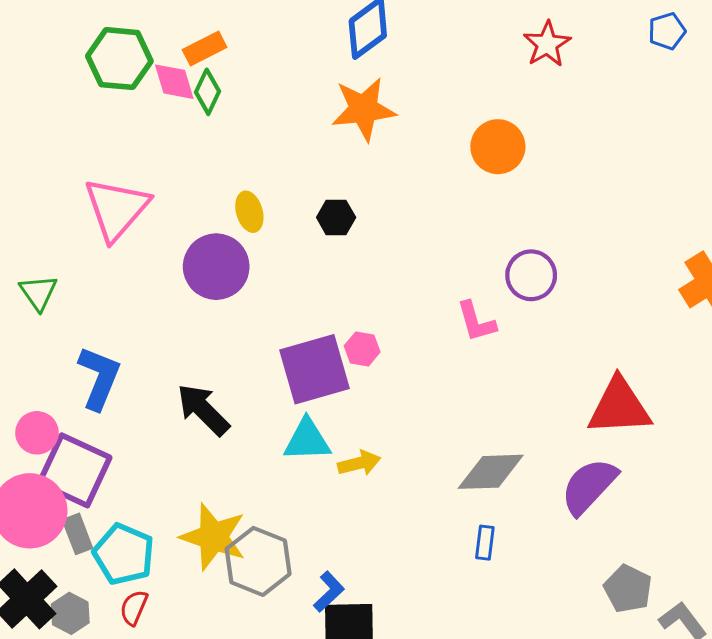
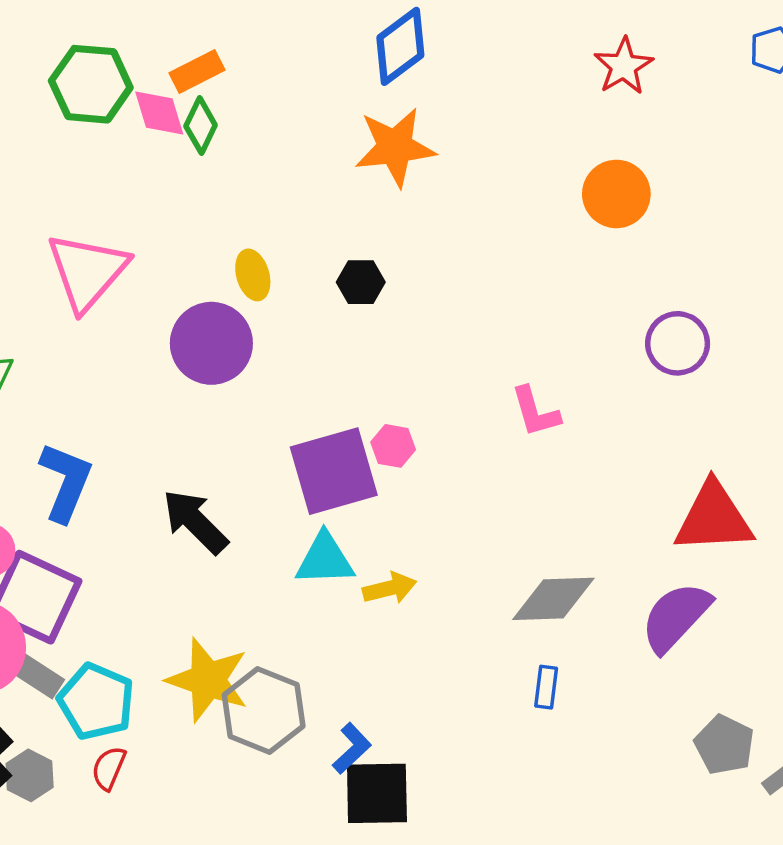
orange circle: (498, 147) -> (616, 194), moved
purple circle: (531, 275) -> (678, 343), moved
gray rectangle: (77, 534) -> (39, 676), turned -36

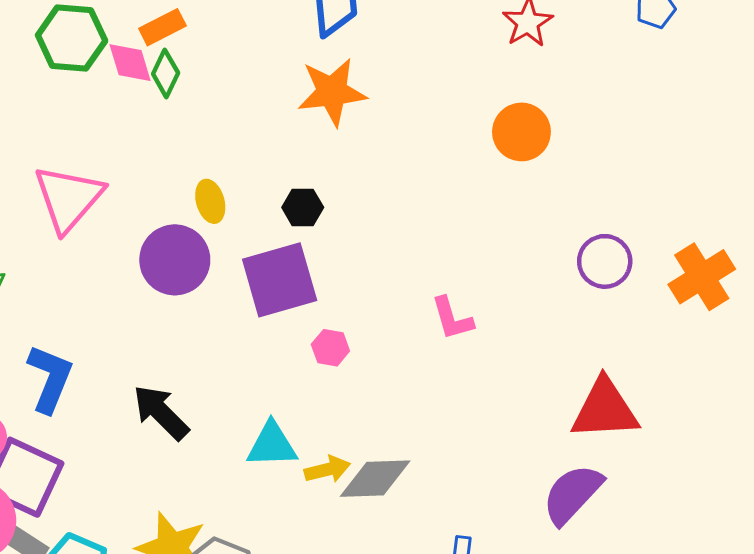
purple circle: (678, 343) -> (605, 261), moved
purple square: (334, 471) -> (280, 280), moved
gray diamond: (553, 599) -> (375, 479), moved

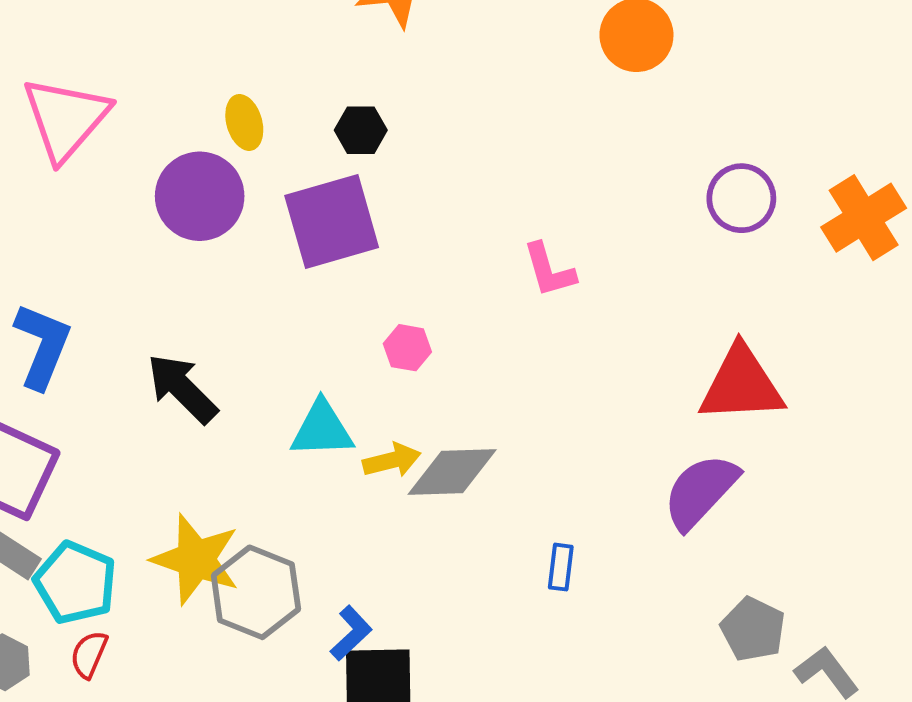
pink hexagon: (330, 348) -> (407, 348), moved

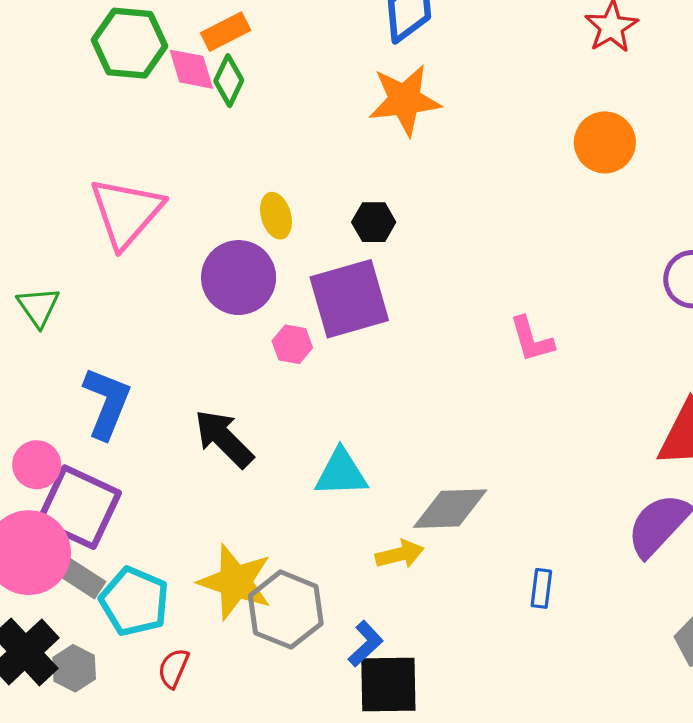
pink hexagon: (407, 348) -> (292, 344), moved
yellow arrow: (392, 460) -> (400, 554), moved
red semicircle: (89, 654) -> (173, 668), moved

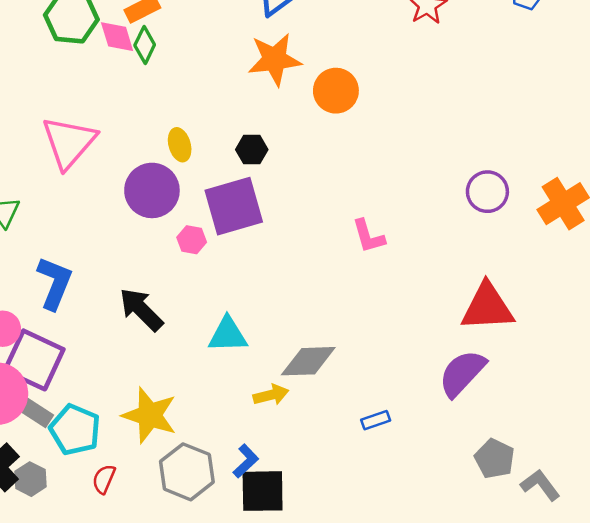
orange circle: (605, 142) -> (336, 91), moved
blue rectangle: (541, 588) -> (376, 420), turned 64
gray hexagon: (286, 610) -> (187, 472), moved

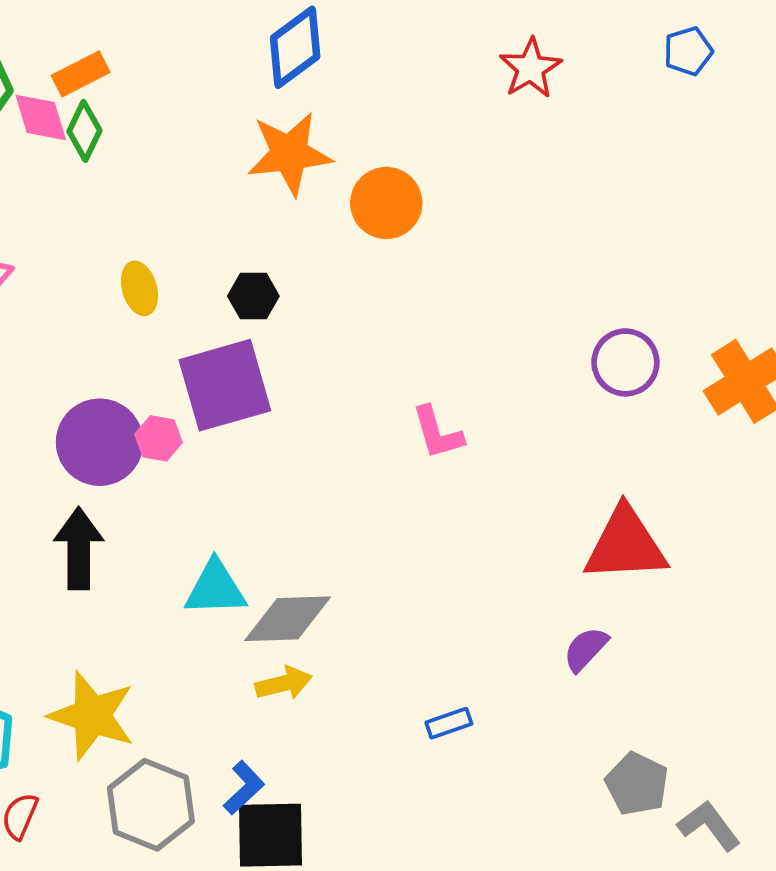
purple circle: (152, 190) -> (100, 442), moved
black arrow: (141, 309) -> (79, 548), turned 45
gray diamond: (308, 361) -> (288, 619), moved
purple semicircle: (462, 373) -> (586, 649), size x0.6

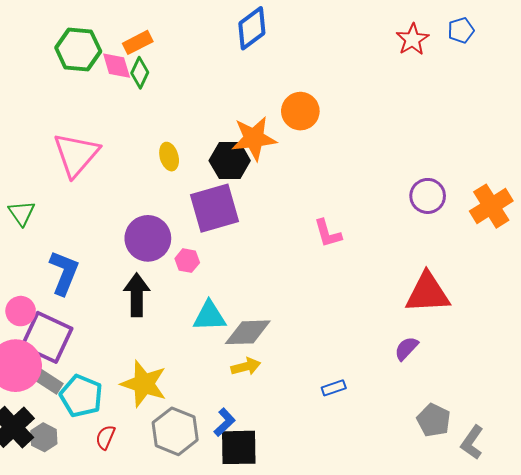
red star: (531, 68) -> (412, 39), moved
orange star: (289, 154) -> (254, 138), moved
black hexagon: (253, 296) -> (230, 161), size x1.5
pink hexagon: (158, 438) -> (187, 261), moved
gray L-shape: (709, 826) -> (472, 442), turned -108

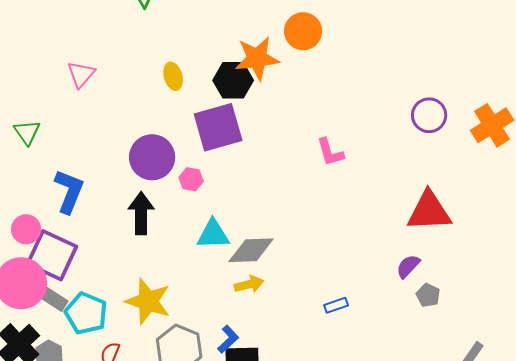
pink triangle: (76, 155) -> (81, 74), size x0.6
gray pentagon: (434, 420) -> (428, 295), moved, size x0.7

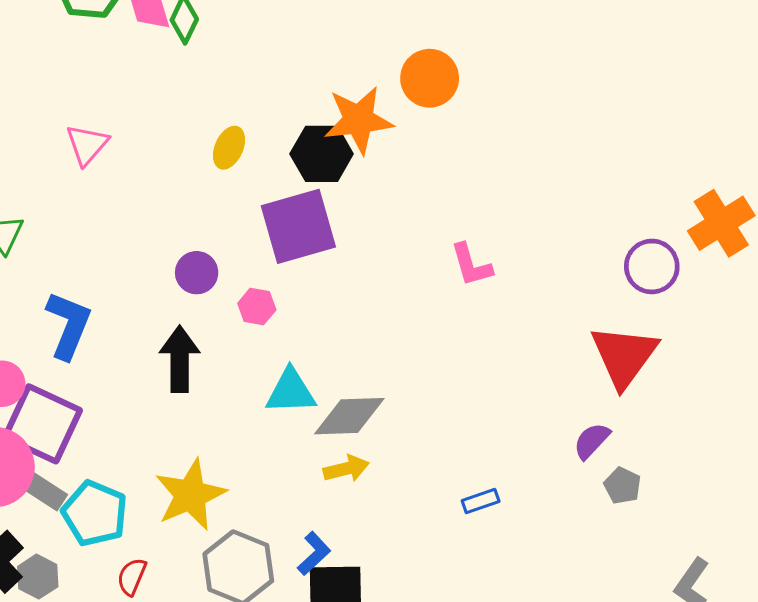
yellow ellipse: (173, 76) -> (229, 148), turned 40
purple circle: (429, 115) -> (652, 266), moved
purple circle: (152, 157) -> (197, 273), size x0.6
red triangle: (429, 211) -> (624, 356), turned -51
yellow star: (148, 301) -> (190, 495), turned 30

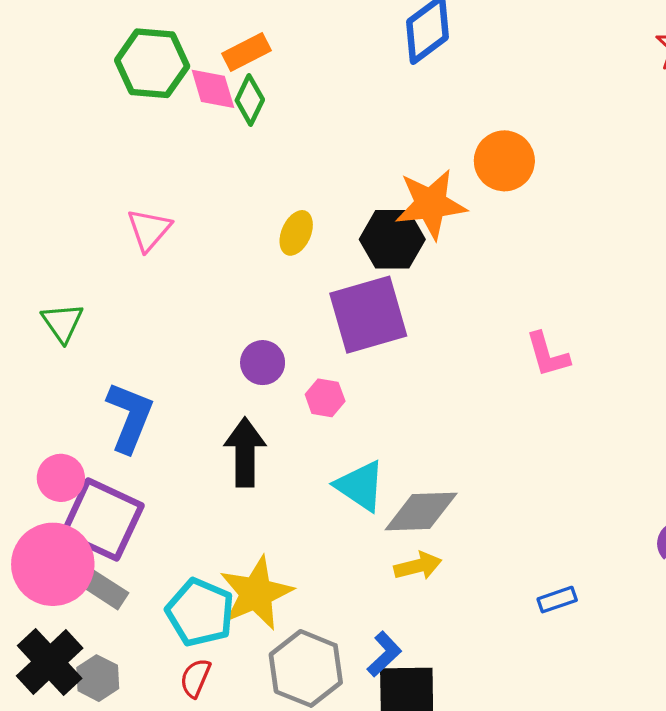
cyan triangle: (291, 391) -> (360, 486), turned 36
cyan pentagon: (95, 513) -> (200, 612), moved

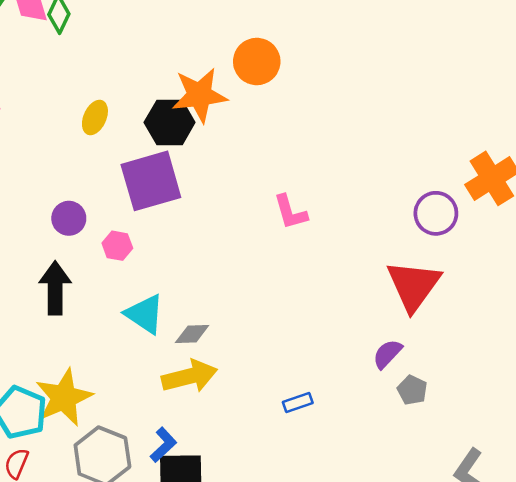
gray diamond: (421, 512) -> (192, 334), size x0.6
yellow arrow: (418, 566) -> (190, 376), size x1.5

